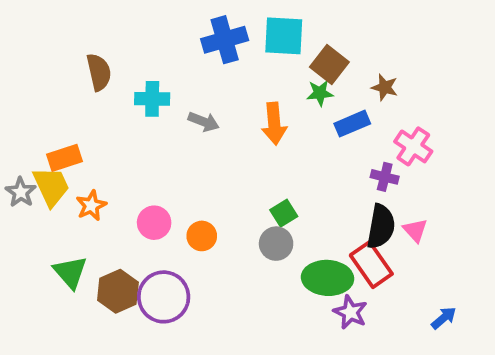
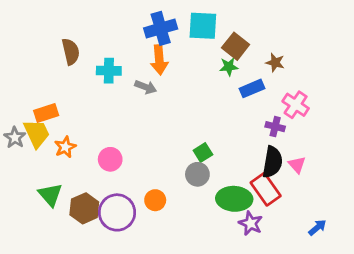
orange arrow: (274, 124) -> (159, 60), moved
orange circle: (202, 236) -> (155, 200), moved

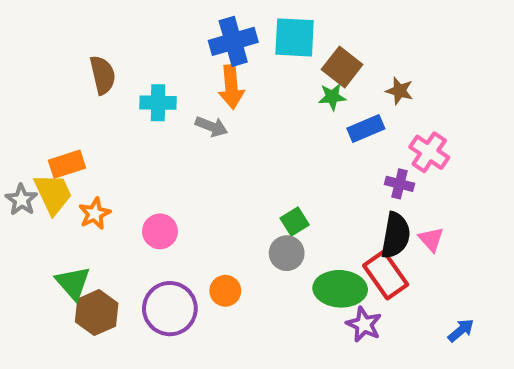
brown hexagon: (84, 208) -> (97, 313), moved

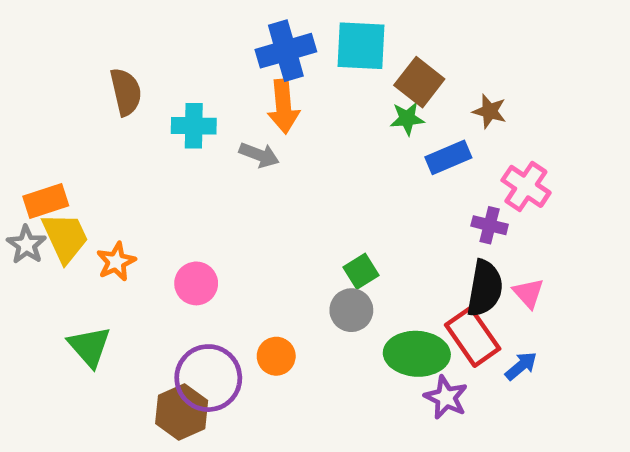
orange rectangle: (67, 164) -> (46, 201), moved
brown hexagon: (97, 313) -> (182, 412), moved
blue arrow: (461, 330) -> (521, 366), moved

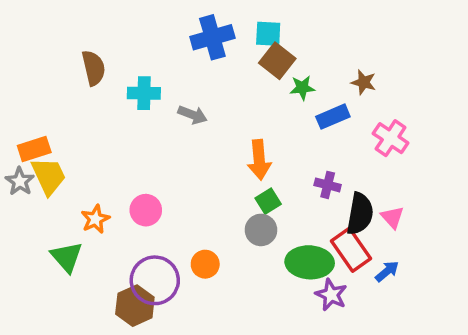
cyan square: (361, 46) -> (268, 34), size x0.7
brown square: (419, 82) -> (277, 61), moved
orange arrow: (283, 106) -> (259, 160), moved
purple cross: (490, 225) -> (328, 185), moved
orange star: (116, 262) -> (95, 219), moved

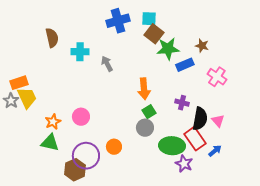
green star: (302, 88) -> (168, 49), size x1.6
gray arrow: (193, 115) -> (107, 64), turned -140
green triangle: (67, 257) -> (50, 143), moved, turned -36

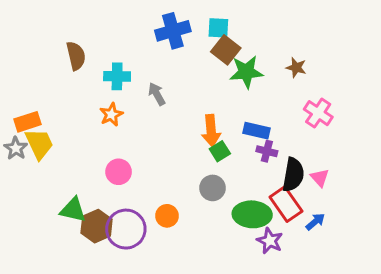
blue rectangle: (185, 65) -> (257, 131), moved, turned 36
green square: (149, 112) -> (220, 151), moved
orange star: (53, 122) -> (111, 115), moved
brown hexagon: (75, 170) -> (97, 226), moved

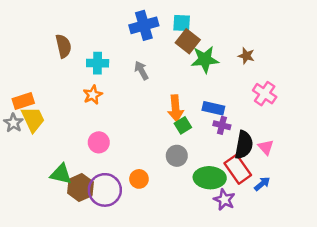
gray arrow: (157, 94) -> (141, 70), moved

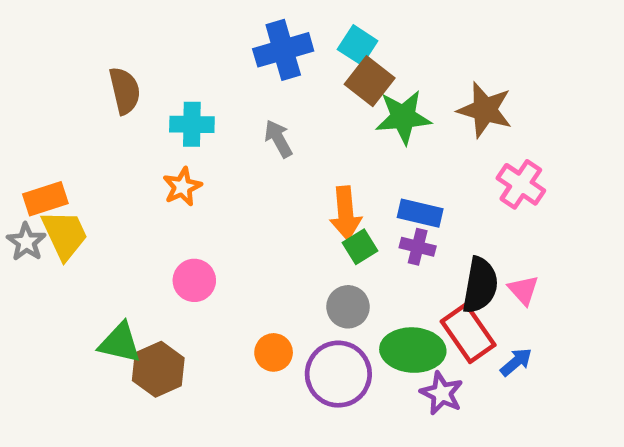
cyan square: (182, 23) -> (358, 45), turned 30
brown star: (246, 56) -> (485, 110), size x1.6
purple cross: (222, 125) -> (418, 247), moved
purple circle: (105, 190) -> (338, 374), moved

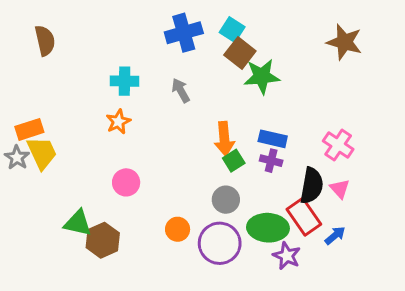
brown semicircle: (125, 91) -> (45, 41), moved
brown star: (485, 110) -> (344, 42), moved
pink cross: (521, 184) -> (338, 145), moved

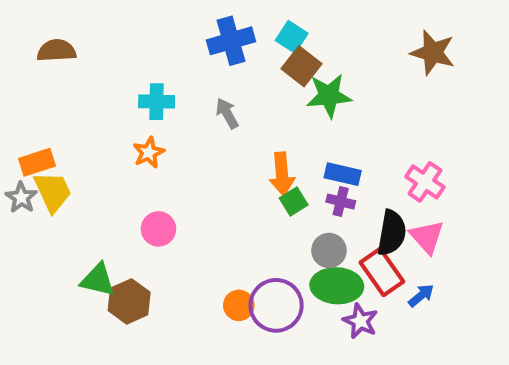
brown semicircle: (45, 41) -> (57, 51), turned -80
pink triangle: (340, 189) -> (427, 237), size x1.4
gray circle: (226, 200) -> (329, 250), moved
orange circle: (178, 229) -> (239, 305), moved

